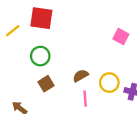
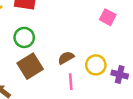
brown square: (46, 84) -> (30, 66), size x1.5

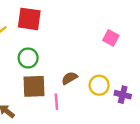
brown square: (30, 66) -> (34, 86), turned 30
pink line: (71, 82) -> (56, 102), moved

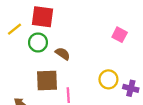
green circle: (28, 58) -> (38, 42), moved
brown semicircle: (69, 78) -> (63, 54), moved, turned 64

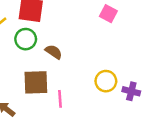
pink square: (120, 35) -> (108, 14), moved

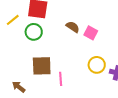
pink square: (108, 14) -> (91, 33), moved
brown semicircle: (54, 52) -> (73, 27), moved

